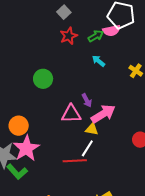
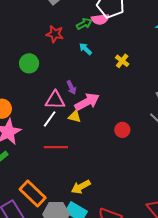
red star: (69, 36) -> (55, 34), moved, turned 30
white line: (87, 148) -> (50, 119), moved

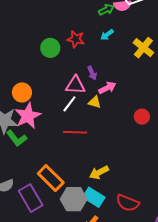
red star: (55, 34) -> (76, 39), moved
cyan arrow: (85, 49) -> (107, 35), turned -80
yellow cross: (122, 61) -> (143, 48), size x1.5
pink arrow: (87, 102) -> (107, 88), size x0.7

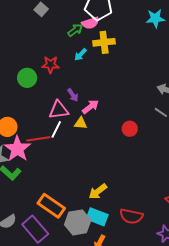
yellow cross: (143, 48) -> (104, 42), moved, turned -35
red line: (75, 132) -> (38, 139), moved

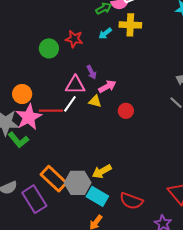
red circle: (130, 129) -> (126, 111), moved
gray hexagon: (78, 222) -> (78, 183), moved

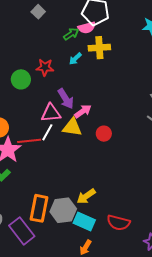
purple arrow: (92, 72) -> (66, 99), size x1.5
yellow triangle: (95, 101) -> (72, 127), size x1.5
orange rectangle: (54, 179) -> (39, 208), turned 64

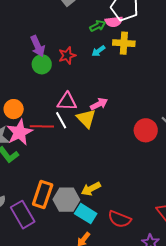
red star: (45, 67) -> (67, 55), turned -30
purple arrow: (66, 99) -> (38, 46), moved
yellow triangle: (72, 127) -> (86, 118), turned 30
white line: (47, 132) -> (61, 120), turned -66
red circle: (104, 134) -> (146, 130), moved, size x1.5

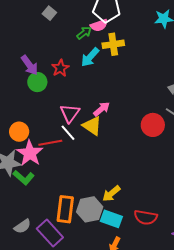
cyan arrow: (98, 51) -> (90, 57), size x1.5
pink triangle: (67, 102) -> (70, 113), turned -45

